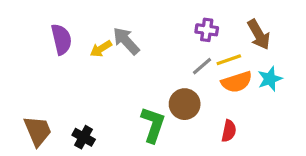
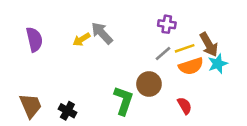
brown arrow: (259, 35) -> (209, 45), moved
purple semicircle: (61, 39) -> (34, 39), moved
red semicircle: (229, 131) -> (185, 106), turned -42

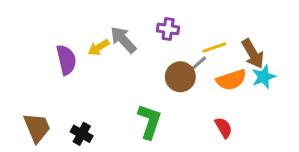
purple cross: (167, 24) -> (168, 29), moved
purple semicircle: (34, 39) -> (66, 60), moved
yellow line: (185, 48) -> (214, 47), moved
brown circle: (149, 84) -> (180, 77), moved

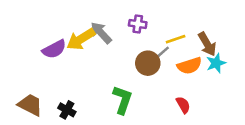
yellow arrow: (99, 47) -> (81, 39), size x1.6
purple semicircle: (66, 60) -> (54, 49), turned 75
brown trapezoid: (37, 128) -> (30, 105), turned -40

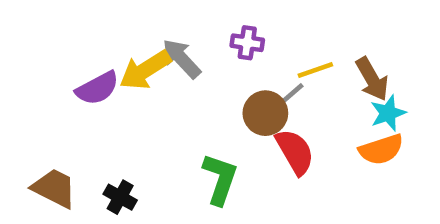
orange semicircle: (189, 66) -> (381, 149), moved
red semicircle: (183, 105) -> (295, 152), moved, size x1.5

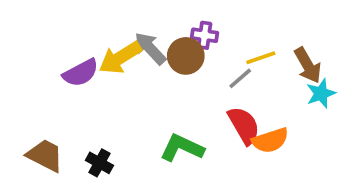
brown circle: (265, 113) -> (186, 56), moved
orange semicircle: (381, 149) -> (270, 140), moved
green L-shape: (220, 179) -> (182, 148), turned -84

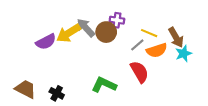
yellow line: (261, 58) -> (149, 33), turned 42
orange semicircle: (270, 140) -> (157, 50), moved

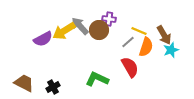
orange semicircle: (157, 50) -> (146, 47), turned -54
black cross: (57, 93) -> (53, 87), turned 32

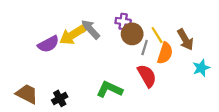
brown circle: (99, 30) -> (132, 34), moved
yellow line: (139, 31) -> (157, 35), turned 35
gray line: (128, 42) -> (145, 48), turned -32
cyan star: (171, 50) -> (201, 68), moved

